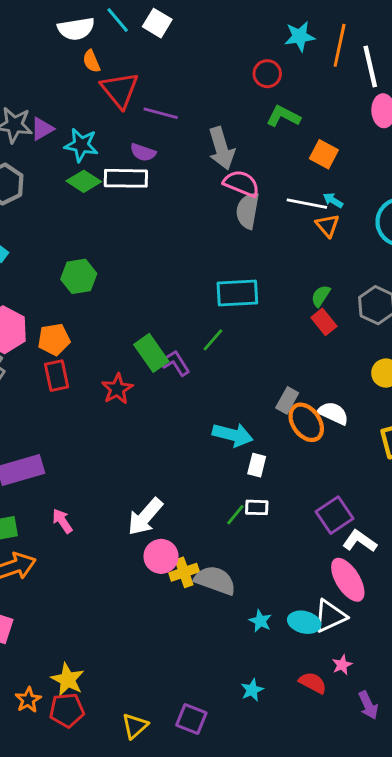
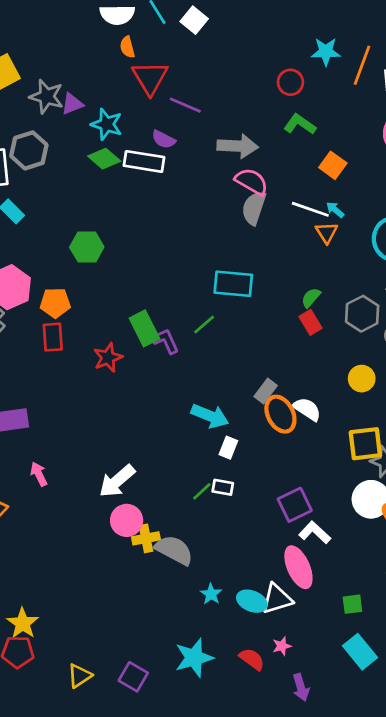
gray arrow: (221, 148) -> (238, 146), turned -78
cyan star: (252, 690) -> (194, 658), size x1.8

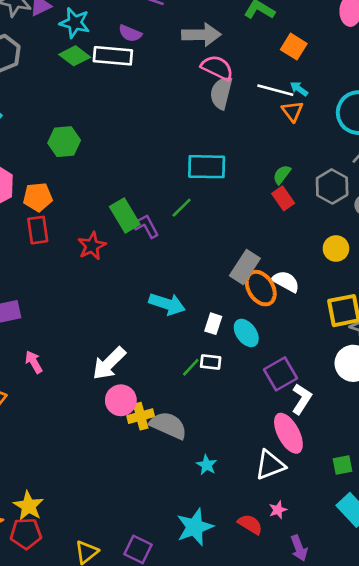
gray rectangle: (266, 391) -> (245, 267), size x1.4
cyan arrow: (210, 416) -> (167, 304), moved
white L-shape: (315, 533) -> (302, 399), turned 84
cyan ellipse: (252, 601) -> (246, 333), moved, turned 36

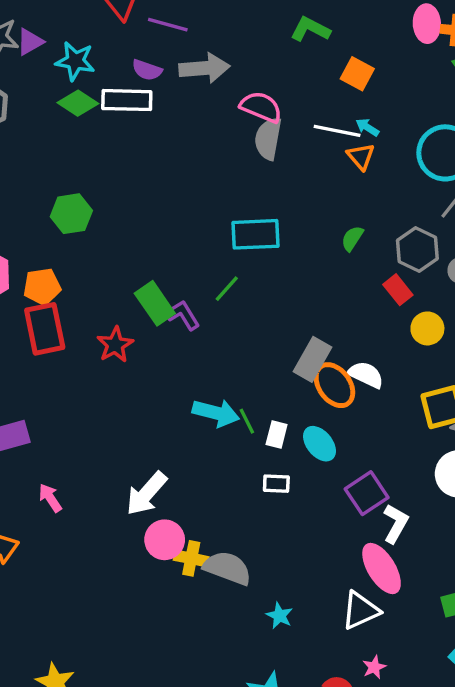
gray arrow: (201, 35) -> (204, 68), moved
red rectangle: (283, 198) -> (398, 290), moved
red rectangle: (38, 230) -> (45, 329), size x1.4
green line: (191, 367) -> (247, 421), moved, turned -66
yellow cross: (141, 416) -> (191, 558), turned 30

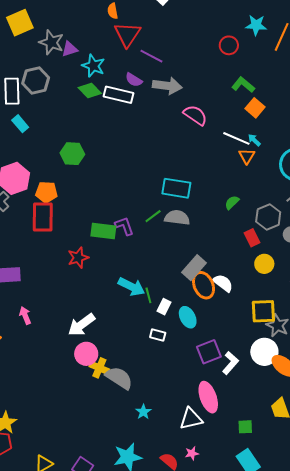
green L-shape: (310, 29) -> (243, 85), moved
gray semicircle: (268, 139) -> (177, 218), moved, turned 75
green rectangle: (155, 303) -> (103, 231), moved, turned -60
red star: (115, 345) -> (78, 258), moved
white L-shape: (396, 524) -> (230, 363), moved

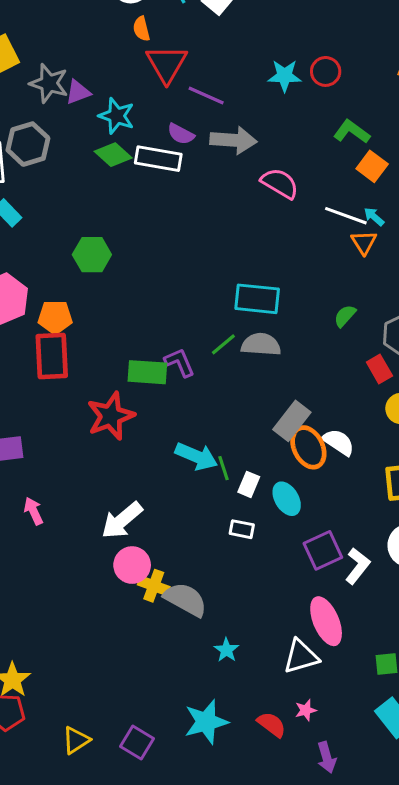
cyan star: (256, 25) -> (285, 76), moved
red star: (78, 258) -> (111, 416), size x1.4

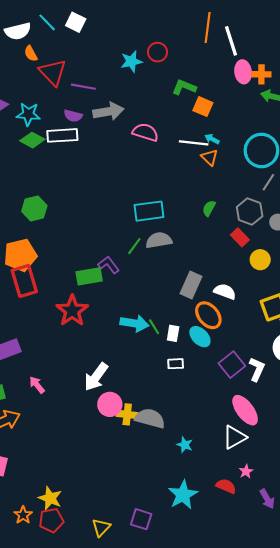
orange pentagon: (55, 317) -> (20, 255), size x1.4
orange ellipse: (308, 447) -> (208, 315), moved

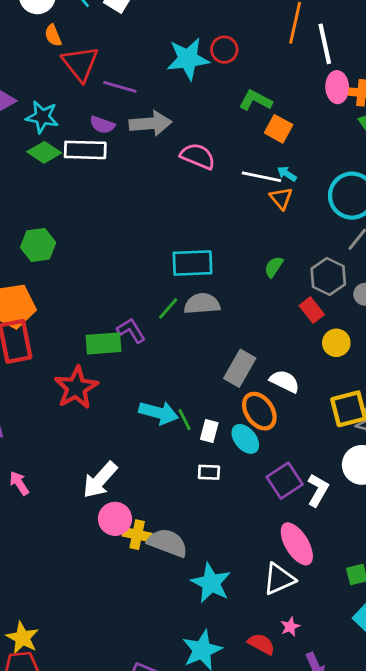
cyan star: (131, 61) -> (188, 59), size x1.4
cyan star: (185, 445) -> (211, 583), size x1.8

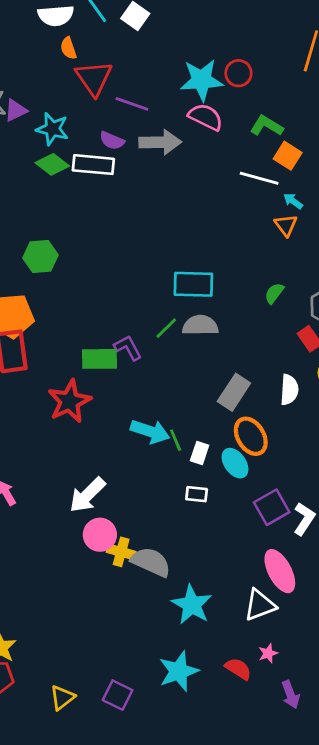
pink semicircle: (198, 156) -> (206, 117), moved
white line: (261, 177) -> (259, 178), moved
white semicircle: (285, 381) -> (289, 390), moved, turned 64

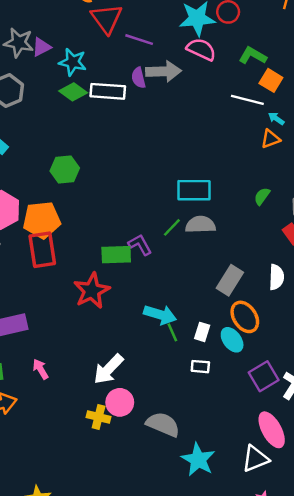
purple semicircle: (112, 141) -> (139, 78), moved, turned 54
orange triangle: (286, 225) -> (271, 139), turned 48
green line: (176, 440) -> (172, 332), moved
yellow cross: (121, 552) -> (99, 417), moved

